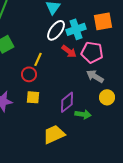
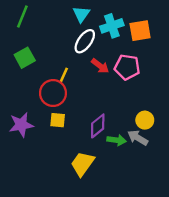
cyan cross: (76, 29) -> (112, 26), moved
red circle: (29, 74) -> (53, 93), size x1.5
gray arrow: (95, 76) -> (138, 138), moved
yellow trapezoid: (54, 134) -> (82, 164), turned -30

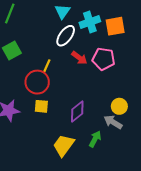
green arrow: (117, 140) -> (95, 139), moved, turned -70

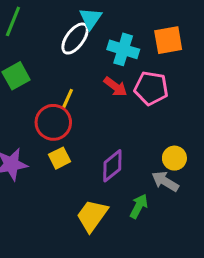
cyan cross: (90, 22) -> (123, 49), moved, turned 36
white ellipse: (66, 36) -> (75, 39), moved
yellow square: (41, 106) -> (60, 158), turned -32

